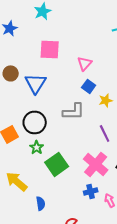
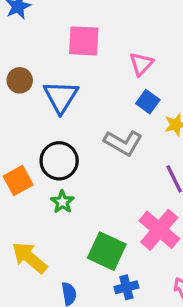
gray L-shape: (74, 111) -> (123, 143), turned 30
green square: (57, 164) -> (107, 251), moved, turned -30
blue cross: (91, 191) -> (126, 287), moved

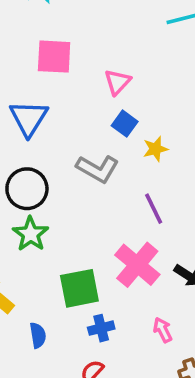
green star: (62, 202) -> (31, 234), size x1.4
green square: (107, 251) -> (79, 288), turned -36

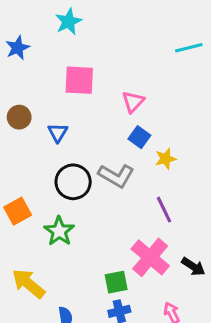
blue triangle: (29, 118) -> (58, 133), size x0.6
black circle: (27, 189) -> (73, 182), moved
green square: (79, 288) -> (116, 282), moved, size x0.7

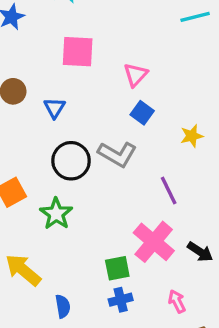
yellow star: (166, 159) -> (192, 136), moved

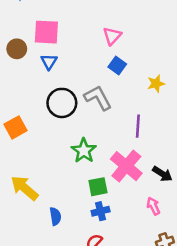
pink square: (78, 52) -> (46, 32), moved
gray L-shape: (117, 154) -> (98, 98), turned -148
purple line: (169, 191) -> (138, 126), turned 30
green star: (56, 214) -> (84, 151), moved
pink arrow: (177, 301) -> (153, 206), moved

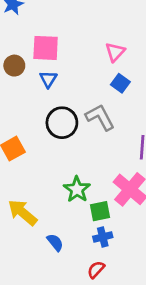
green star: (84, 151) -> (77, 189), moved
blue semicircle: (55, 216) -> (55, 242), turned -30

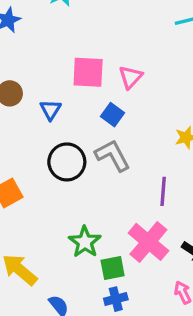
pink square: (46, 48) -> (88, 72), moved
blue square: (120, 83) -> (113, 115), moved

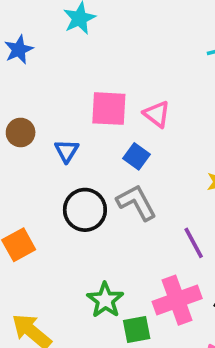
pink triangle: (130, 77) -> (157, 114), turned -35
purple line: (163, 191) -> (194, 243), turned -32
pink cross: (148, 242) -> (177, 300), turned 30

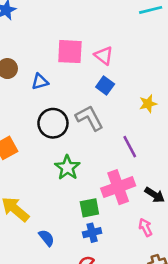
blue triangle: (67, 151) -> (40, 82), turned 42
blue square: (137, 156) -> (105, 85), moved
green star: (105, 300) -> (67, 168), moved

